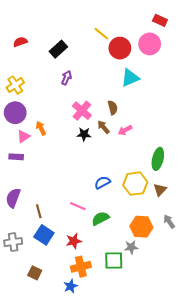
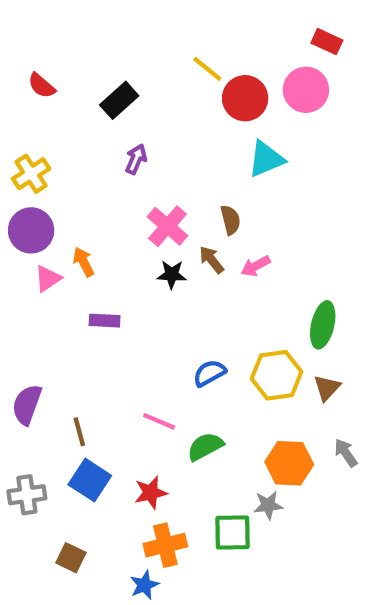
red semicircle: (20, 42) -> (42, 86), turned -120
purple rectangle: (16, 157) -> (105, 321), moved

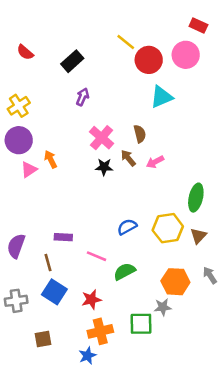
purple rectangle: (105, 321) -> (63, 237), moved
brown square: (71, 558) -> (43, 339), turned -36

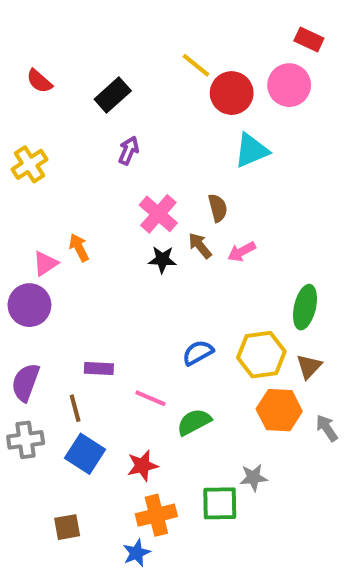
purple circle: (19, 140) -> (29, 305), moved
orange hexagon: (175, 282) -> (279, 410), moved
gray cross: (16, 301) -> (26, 440), moved

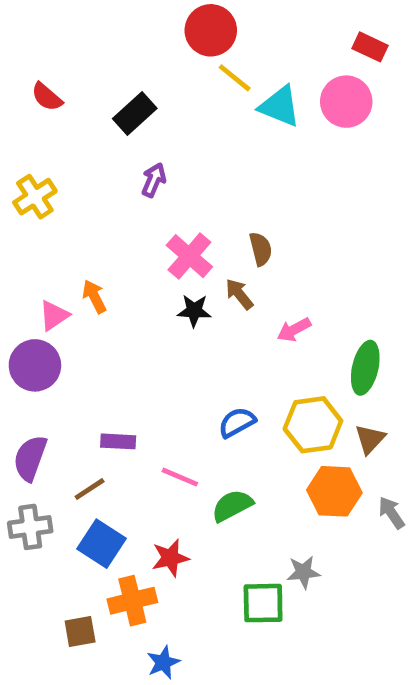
red circle: (232, 93) -> (211, 30), moved
cyan triangle: (251, 150) -> (280, 106), moved, turned 45
pink arrow: (242, 252) -> (294, 330), moved
brown line: (75, 408) -> (90, 489), turned 72
orange cross: (156, 515) -> (132, 601), moved

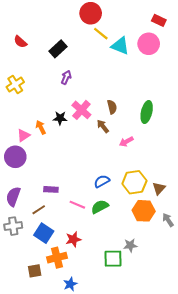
black star: (194, 311) -> (60, 118), moved
green ellipse: (365, 368) -> (147, 112), moved
green semicircle: (232, 506) -> (100, 207), moved

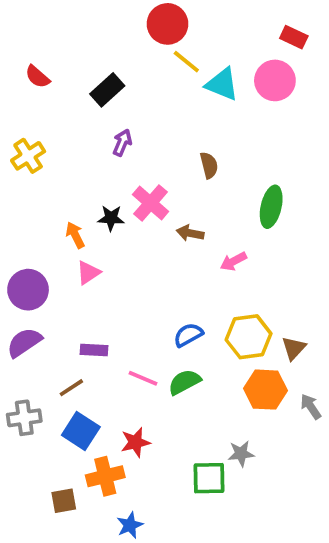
brown semicircle: (112, 107) -> (209, 165), moved
brown arrow: (103, 126) -> (190, 233), turned -40
pink triangle: (23, 135) -> (88, 273), moved
purple semicircle: (13, 197) -> (24, 342), moved, turned 36

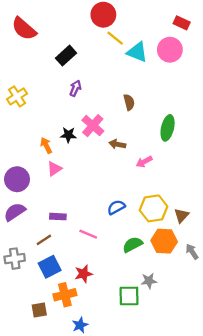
red semicircle: (37, 77) -> (24, 29), moved, size x1.6
green semicircle: (184, 382) -> (133, 245), moved
blue square: (81, 431) -> (50, 267), turned 30

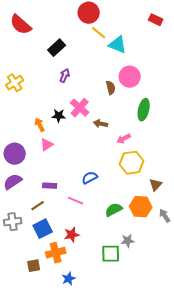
pink circle: (170, 50) -> (130, 77), moved
blue semicircle: (116, 207) -> (90, 178), moved
yellow hexagon: (154, 208) -> (132, 163), moved

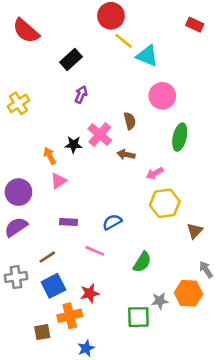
brown semicircle: (111, 88) -> (130, 121), moved
purple rectangle: (50, 186) -> (68, 222), moved
orange hexagon: (141, 207) -> (188, 293), moved
green semicircle: (114, 210) -> (142, 262), turned 150

